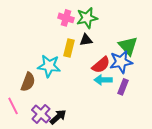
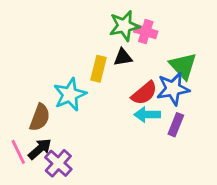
pink cross: (66, 18) -> (146, 32), moved
cyan star: (49, 66) -> (70, 95), turned -30
black arrow: (58, 117) -> (40, 149), moved

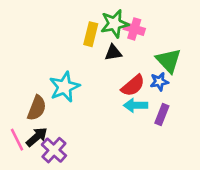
yellow rectangle: (98, 69) -> (91, 34), moved
blue star: (173, 89) -> (159, 82), size x0.6

